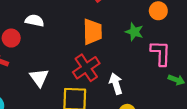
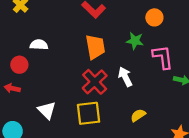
white triangle: (39, 78) -> (47, 110), moved
white arrow: (116, 84) -> (125, 77), moved

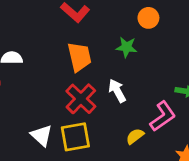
pink L-shape: (163, 57) -> (163, 116), moved, turned 65
white triangle: (47, 110) -> (42, 135), moved

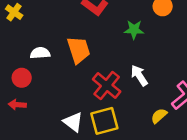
green star: (126, 47) -> (134, 30), moved
orange trapezoid: (79, 57) -> (79, 50), moved

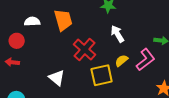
white arrow: (139, 75) -> (117, 34), moved
yellow semicircle: (159, 116) -> (121, 61), moved
yellow square: (104, 121) -> (102, 75), moved

